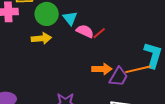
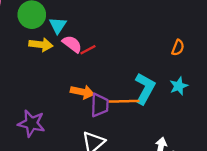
yellow arrow: (41, 38) -> (41, 45), moved
purple trapezoid: (118, 77) -> (100, 105), turned -40

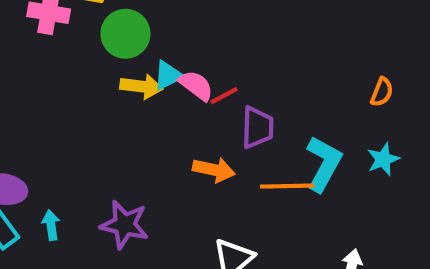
cyan triangle: (58, 25) -> (168, 75), moved, turned 30
purple trapezoid: (100, 105) -> (257, 127), moved

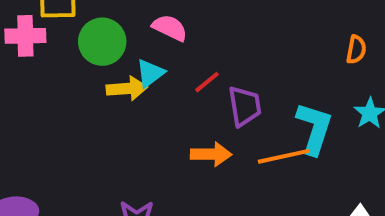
pink semicircle: (196, 85) -> (170, 28), moved

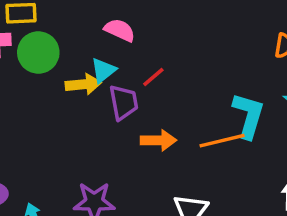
green circle: (102, 42) -> (38, 52), moved
purple trapezoid: (245, 106) -> (124, 102), moved

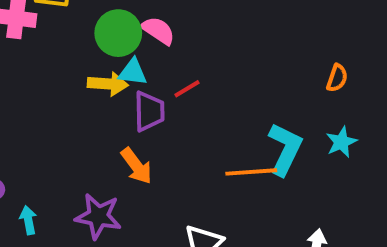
green circle: (38, 52) -> (118, 33), moved
cyan triangle: (103, 70) -> (133, 72), turned 36
orange arrow: (158, 140) -> (136, 166), moved, turned 44

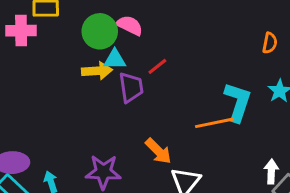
orange arrow: (136, 166) -> (158, 151), moved

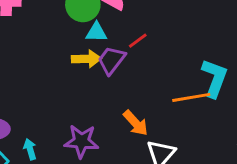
yellow arrow: (97, 71) -> (86, 59), moved
purple trapezoid: (131, 87) -> (111, 60), turned -136

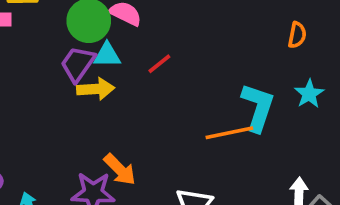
purple trapezoid: (111, 60) -> (78, 64), moved
orange arrow: (136, 123) -> (120, 169), moved

